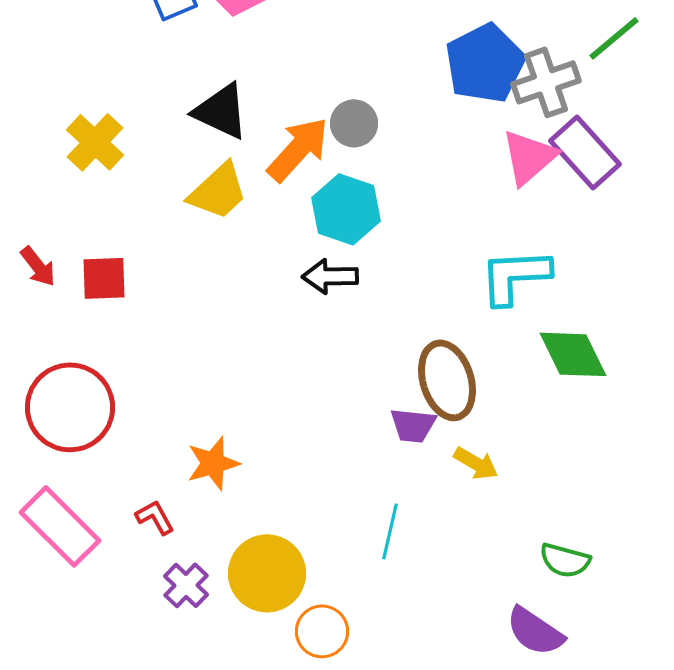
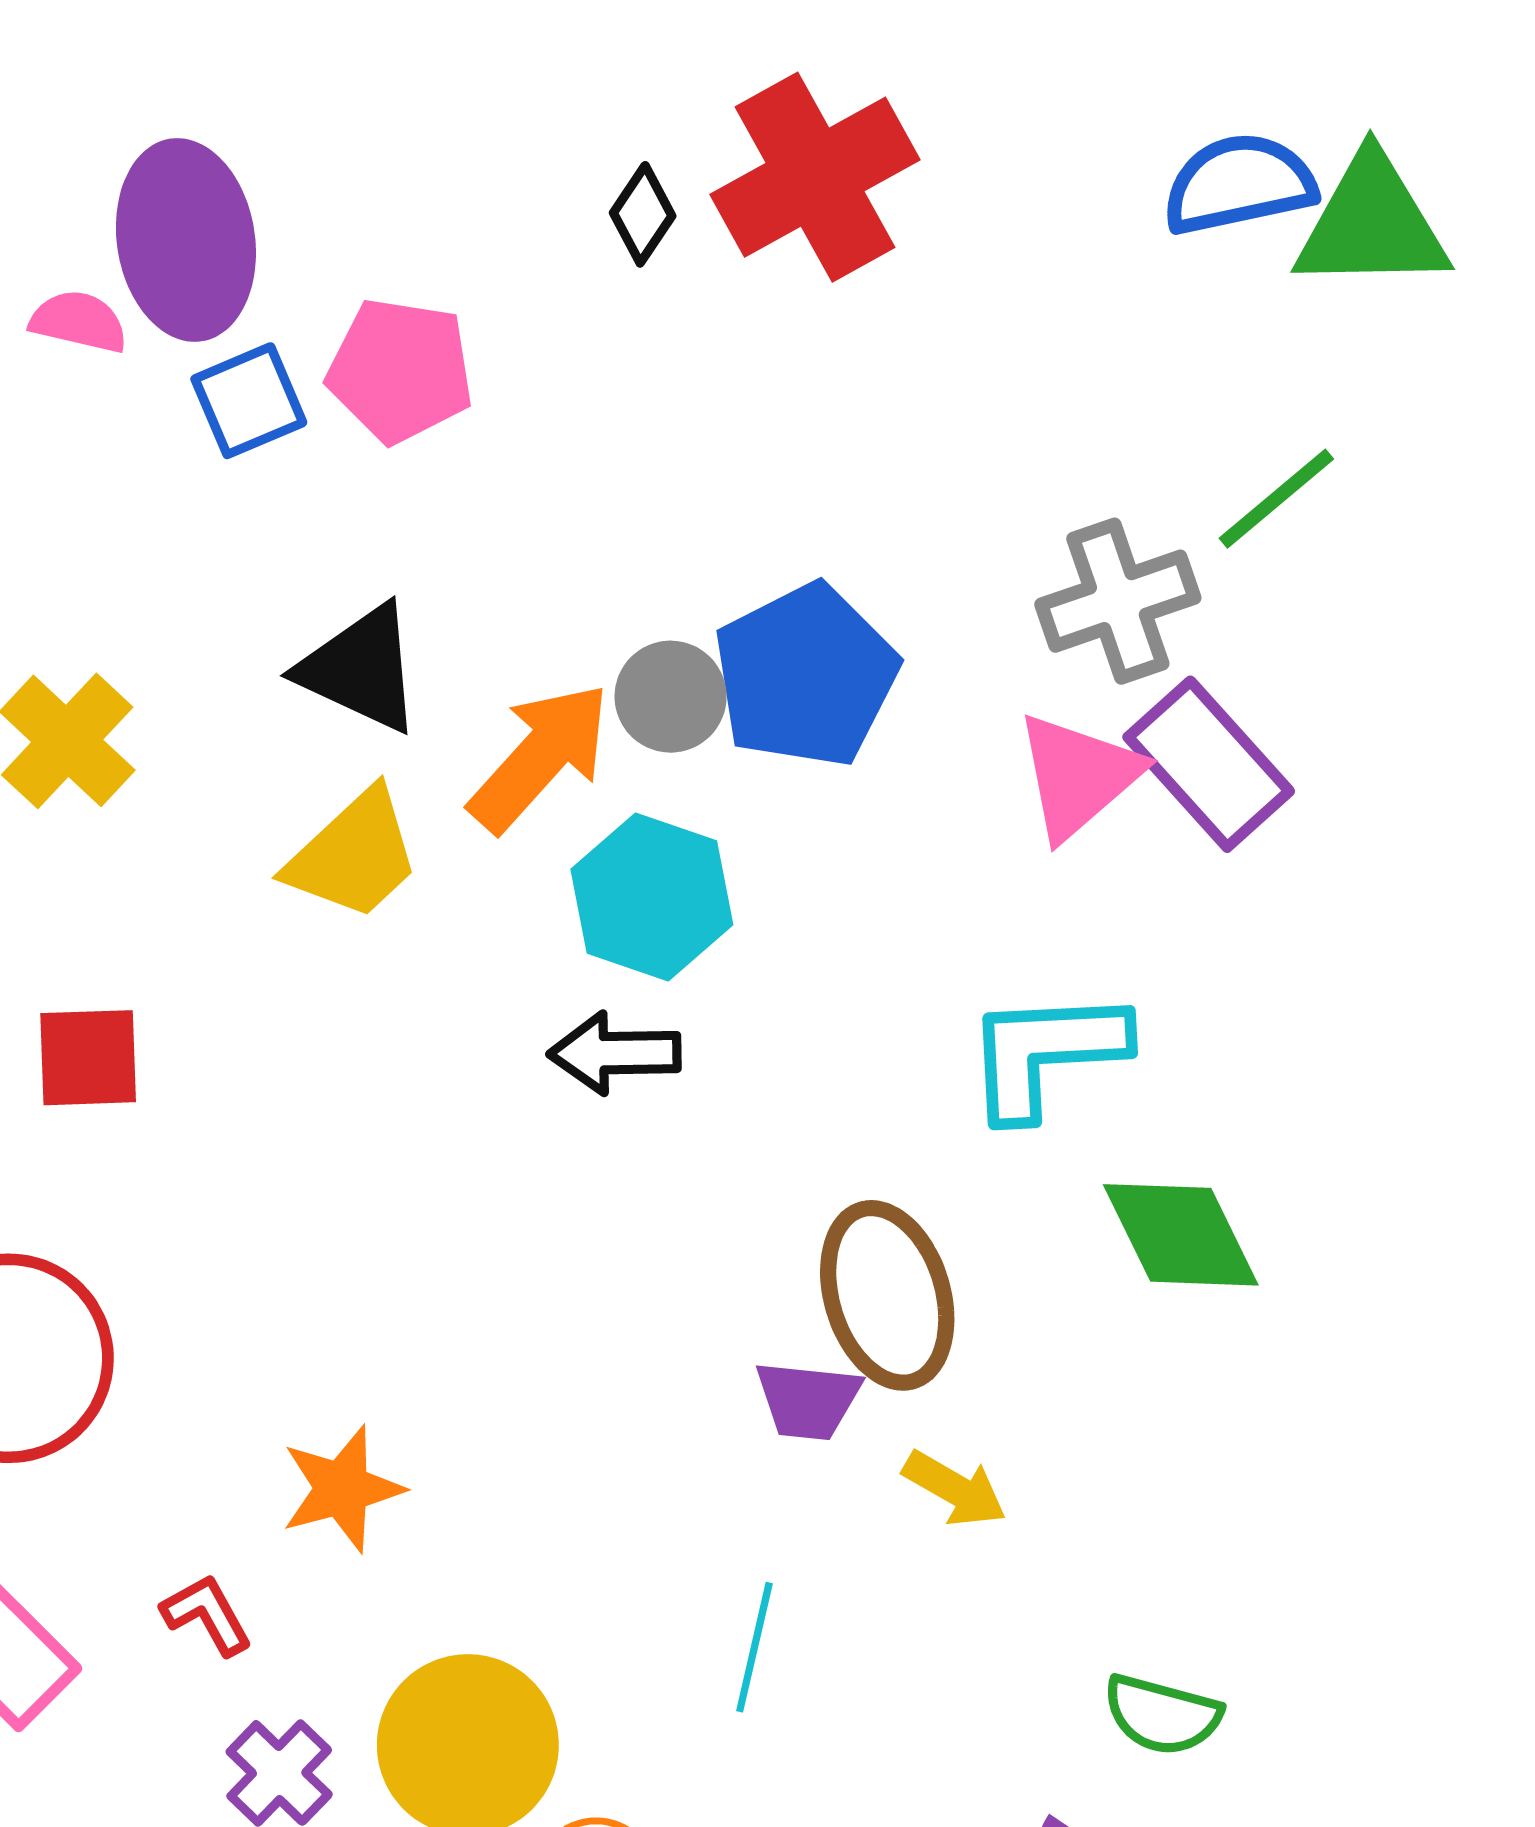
blue pentagon: (485, 63) -> (806, 676), moved

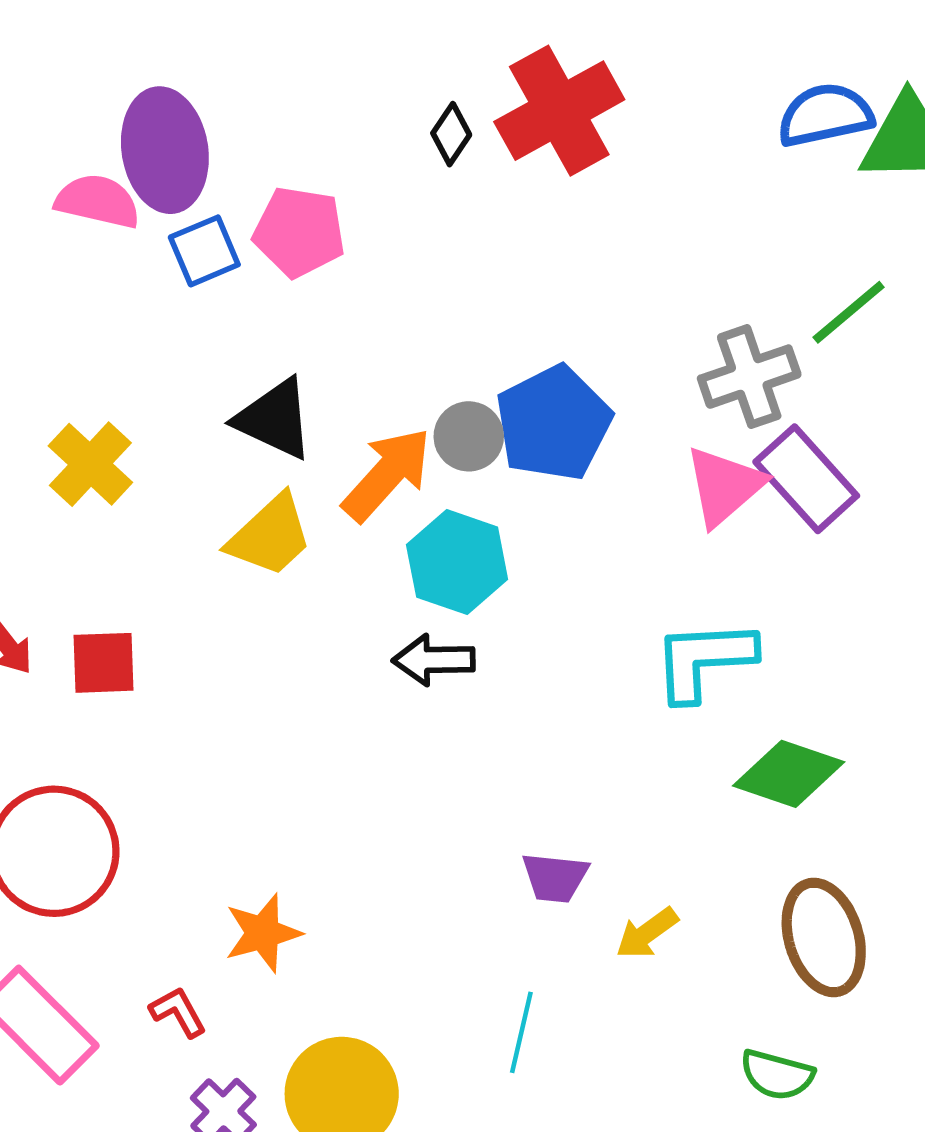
pink semicircle: (79, 322) -> (98, 201), size x1.4
green diamond: (1181, 1235) -> (789, 774), turned -45
brown ellipse: (887, 1295) -> (824, 937), moved
yellow arrow: (955, 1489) -> (647, 933), turned 114

